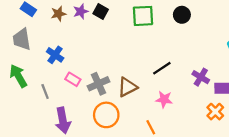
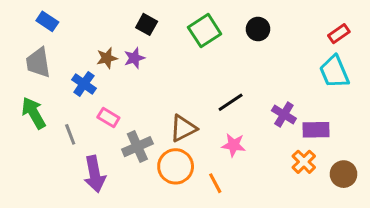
purple star: (81, 11) -> (134, 58), moved
brown star: (58, 14) -> (107, 58), moved
green square: (143, 16) -> (205, 31), turned -30
gray cross: (98, 84) -> (137, 147), moved
orange circle: (106, 115) -> (176, 166), moved

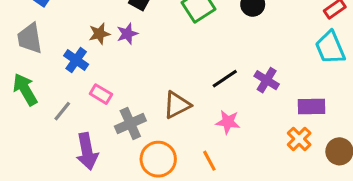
purple cross: (284, 115) -> (267, 80), moved
gray line: (70, 134) -> (62, 111), turned 60
orange circle: (176, 166) -> (158, 159), moved

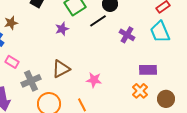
purple star: (127, 34) -> (62, 29), moved
black line: (225, 79) -> (98, 21), moved
purple cross: (267, 80) -> (127, 35), moved

